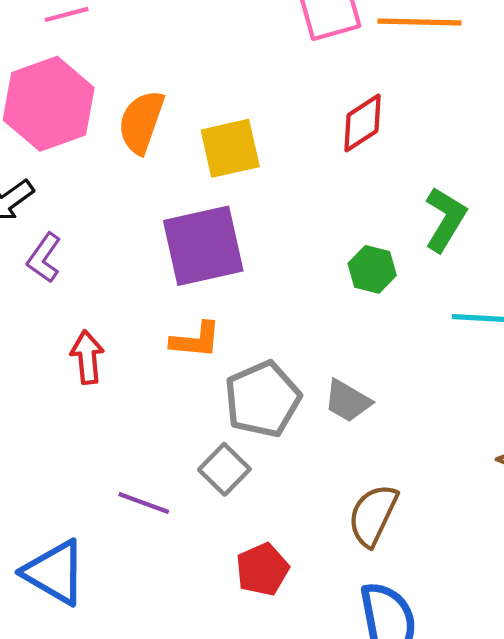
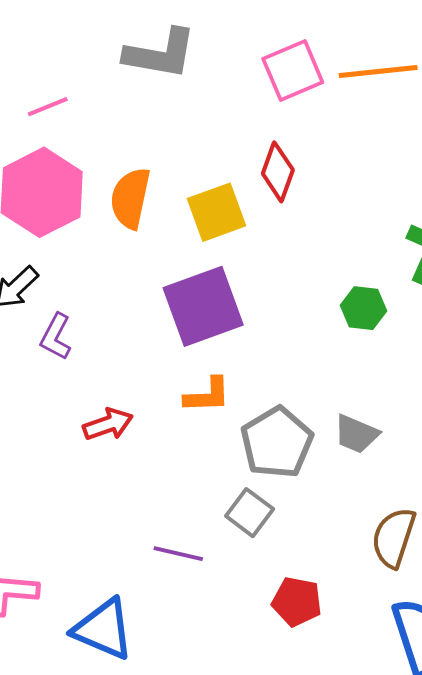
red diamond: (363, 123) -> (278, 172), moved, turned -30
red arrow: (87, 357) -> (108, 424), turned 84
red pentagon: (262, 569) -> (297, 602), turned -30

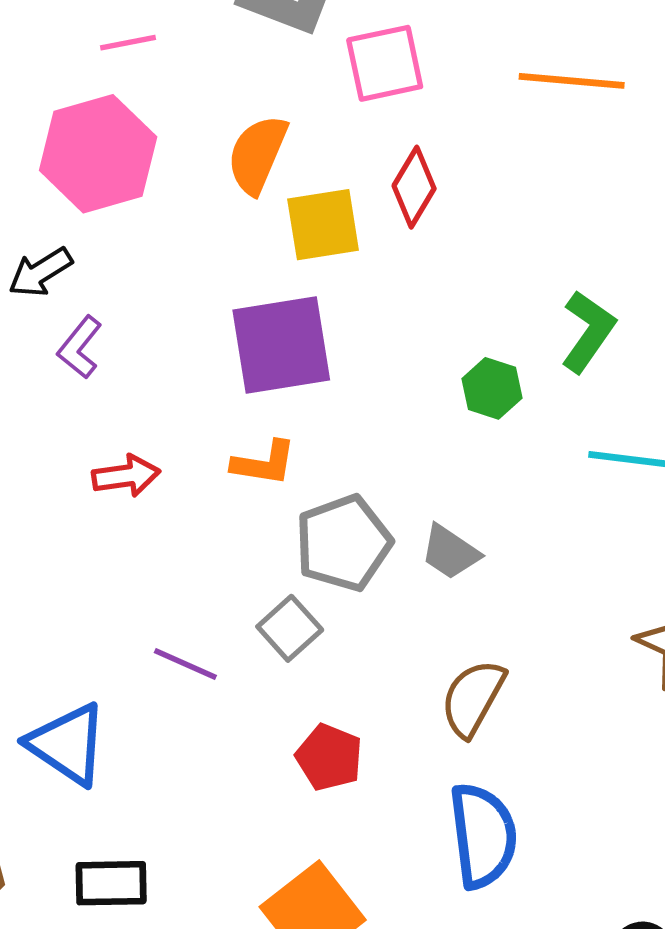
pink square: (293, 70) -> (385, 63), moved
orange semicircle: (130, 198) -> (257, 154), moved

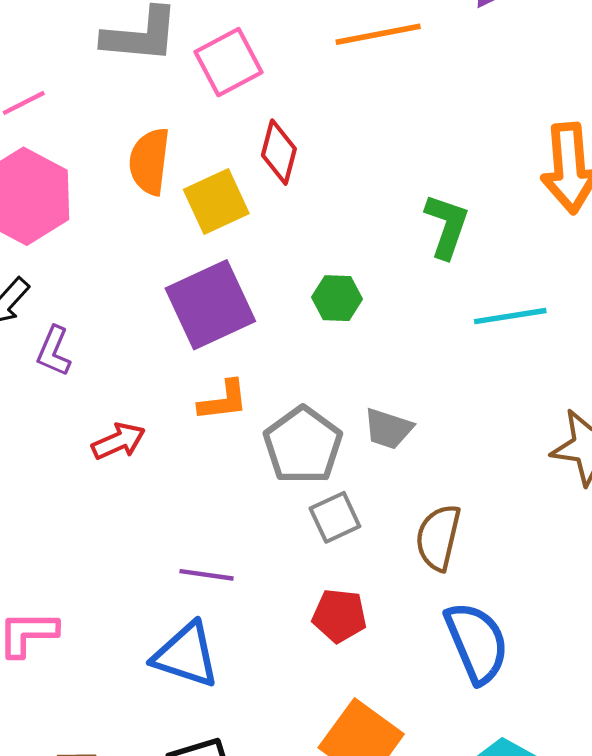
green hexagon: (492, 388) -> (337, 298), moved
gray square: (290, 628) -> (335, 517), moved, turned 33
blue triangle: (67, 744) -> (186, 655), moved

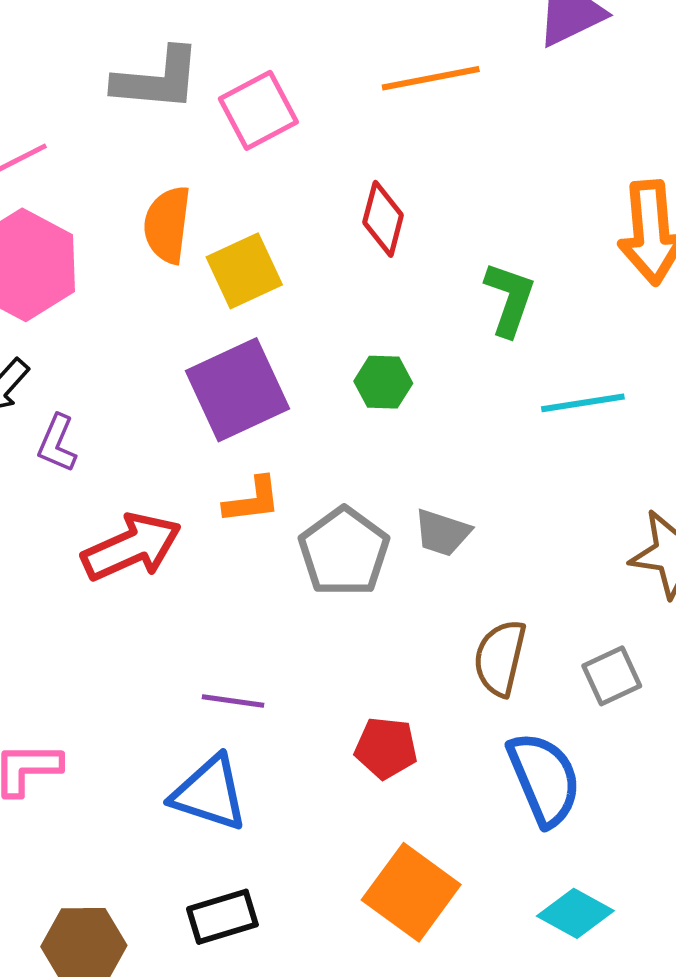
red diamond: (279, 152) -> (383, 219), moved
red arrow: (118, 441) -> (132, 547), size x1.6
gray square: (335, 517) -> (612, 676), moved

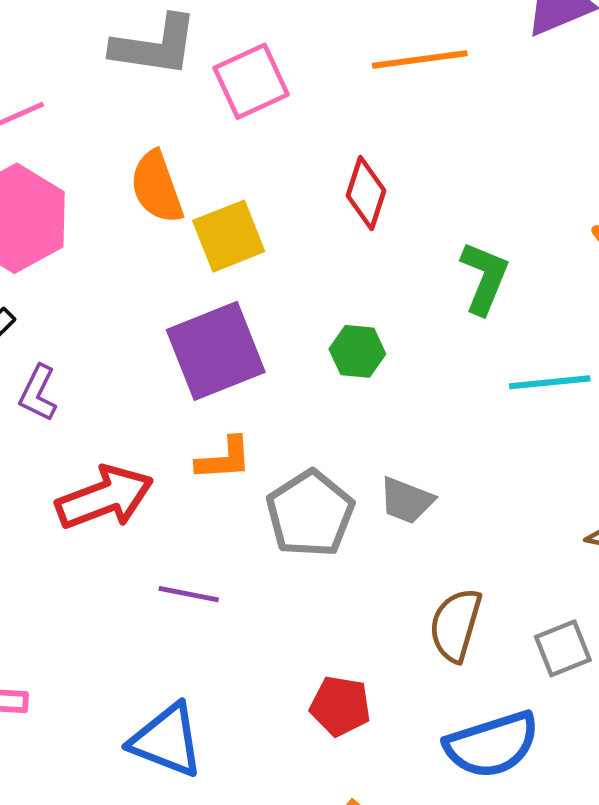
orange semicircle: (167, 225) -> (157, 187), turned -30
purple line: (233, 701) -> (189, 594), moved
blue semicircle: (544, 779) -> (492, 745), turned 92

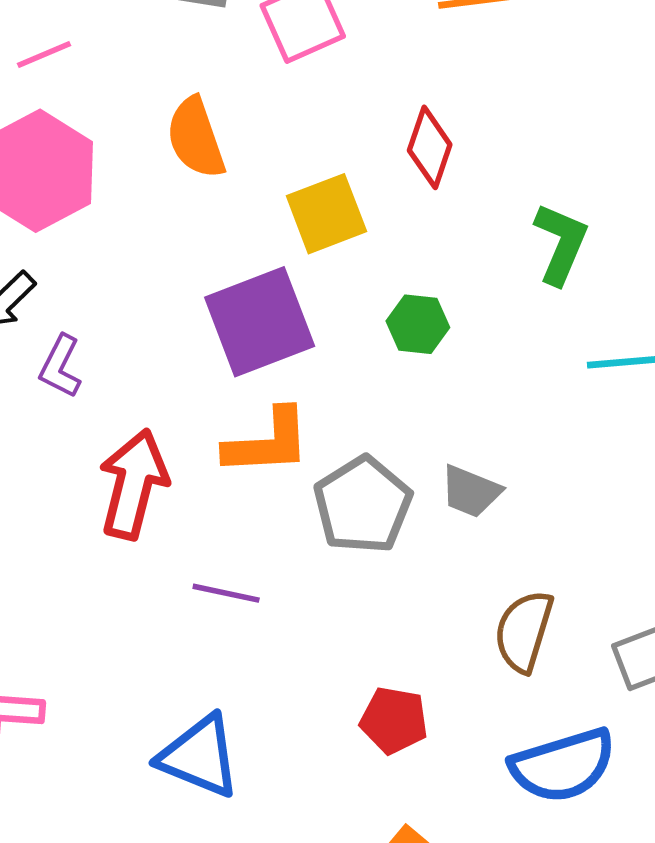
yellow square: (229, 236) -> (326, 214), moved
orange L-shape: (224, 459) -> (267, 442), size x1.4
red arrow: (105, 498) -> (133, 484), turned -56

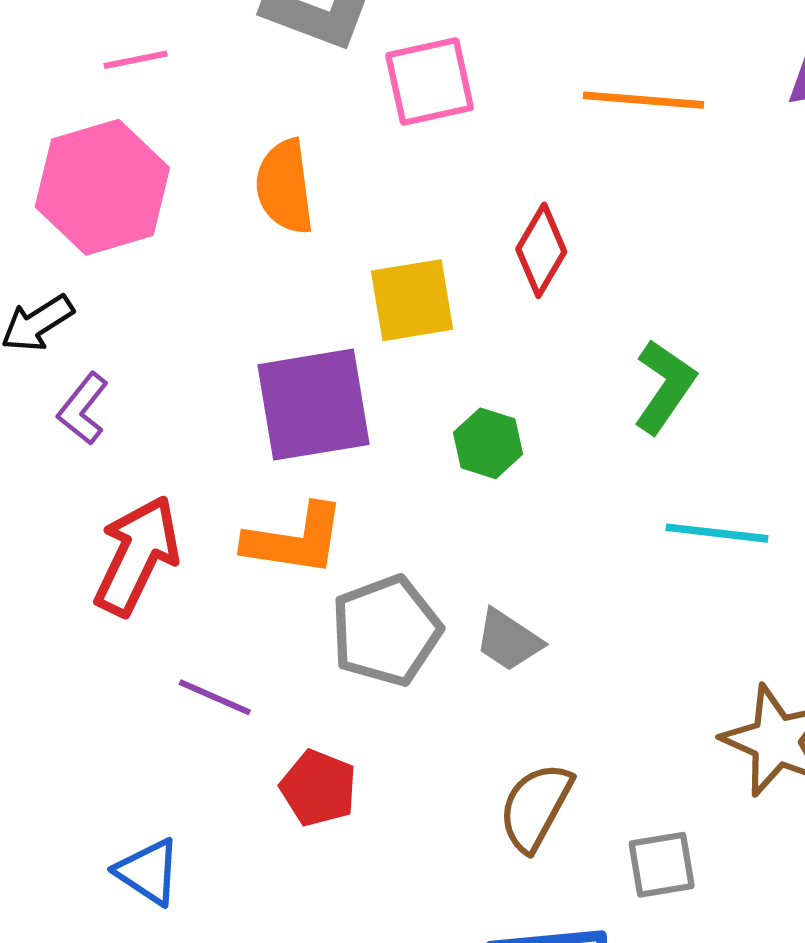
red pentagon: (394, 720) -> (318, 788), moved
blue triangle: (199, 756) -> (148, 872), size x0.7

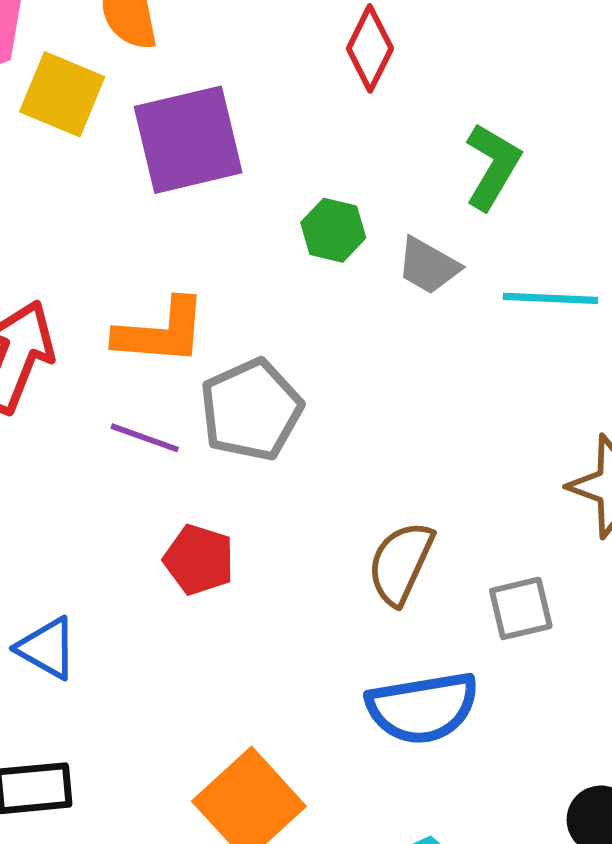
yellow square: (412, 300) -> (62, 94), moved, turned 36
purple square: (313, 405) -> (188, 140), moved
gray trapezoid: (508, 640) -> (428, 266), moved
purple line: (215, 697) -> (145, 438), moved

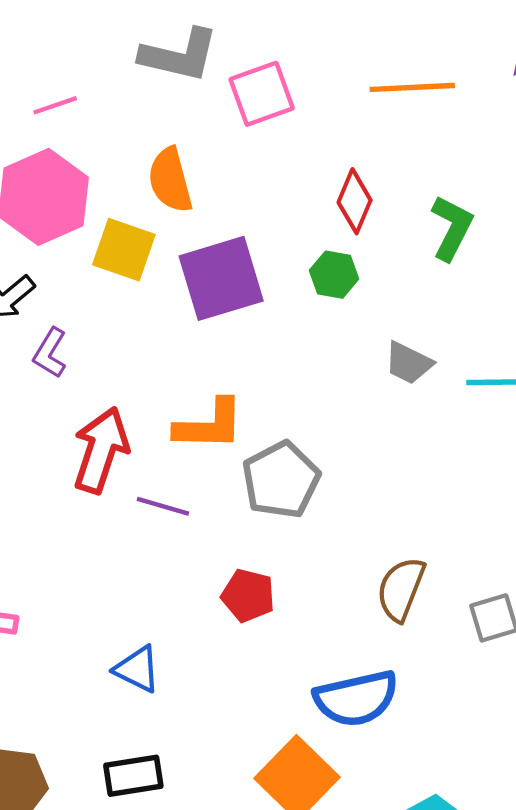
green L-shape: (493, 166) -> (452, 228), moved
green hexagon: (333, 230) -> (334, 275), moved
purple line: (145, 438) -> (163, 506), moved
blue semicircle: (422, 708) -> (356, 698), moved

